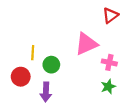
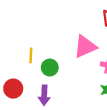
red circle: (21, 77) -> (13, 89), moved

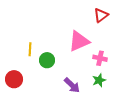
purple arrow: (44, 95) -> (72, 85), moved, turned -48

